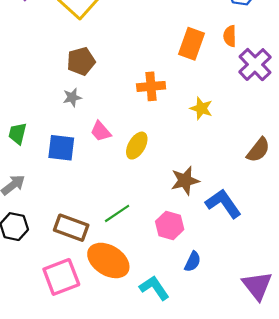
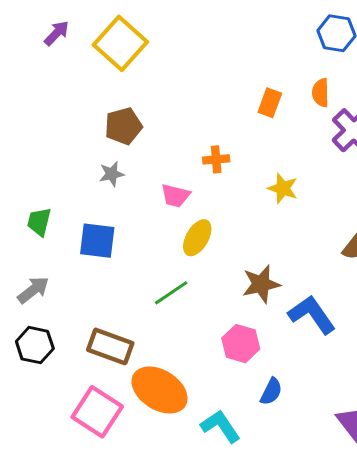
orange rectangle: (192, 44) -> (270, 103), size x0.7
orange cross: (151, 86) -> (216, 159), size x0.7
pink trapezoid: (101, 131) -> (175, 196), moved, turned -35
green line: (117, 213) -> (171, 293), moved
pink square: (61, 277) -> (97, 412), turned -36

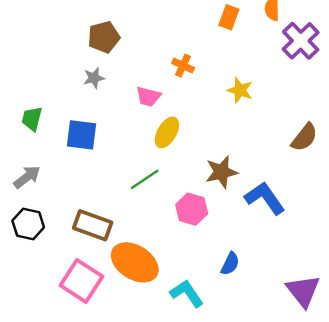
orange cross: (216, 159) -> (183, 66), turned 30
pink hexagon: (241, 344) -> (192, 209), moved

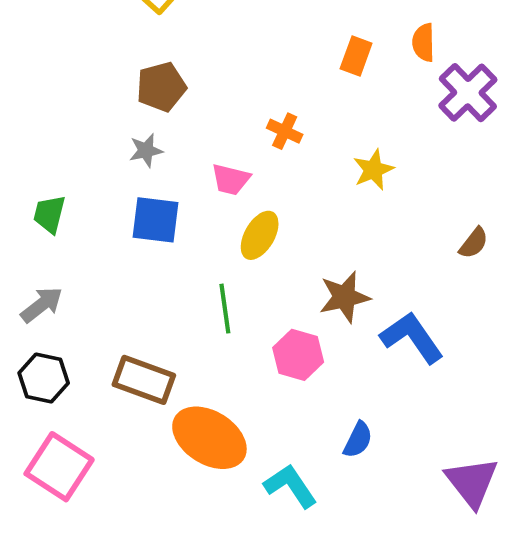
yellow star: (240, 90) -> (373, 170), turned 30
blue square: (81, 135) -> (155, 220), moved
brown semicircle: (304, 137) -> (474, 243), size x0.7
green line: (145, 179) -> (225, 309), turned -64
pink square: (81, 281) -> (59, 467), moved

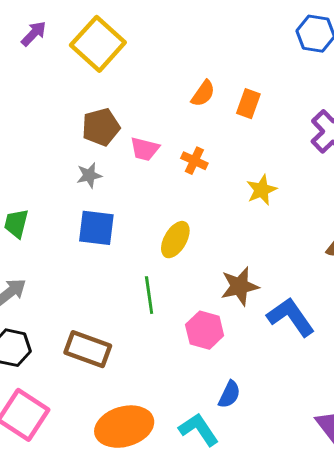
orange semicircle: (424, 42) -> (203, 93), moved, turned -144
pink trapezoid: (231, 179) -> (145, 149), moved
orange ellipse: (209, 438) -> (124, 427), moved, turned -48
blue semicircle: (358, 440) -> (229, 394), moved

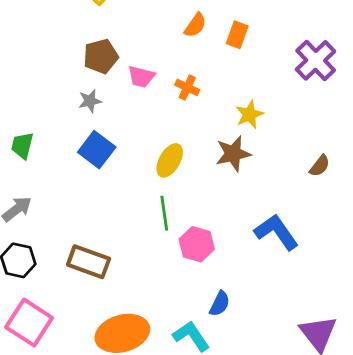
blue square: (96, 228) -> (97, 150), turned 30
brown star: (240, 286) -> (233, 154), moved
green line: (149, 295) -> (164, 213), moved

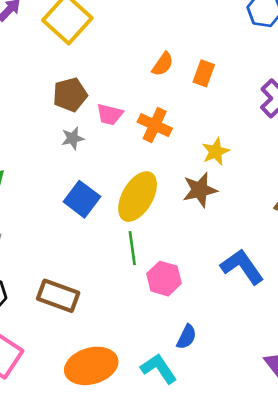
orange cross: (187, 87) -> (155, 125), size x1.4
gray star: (90, 101) -> (73, 138), moved
blue square: (97, 150) -> (82, 199), moved
yellow ellipse: (170, 160) -> (138, 197), size x1.5

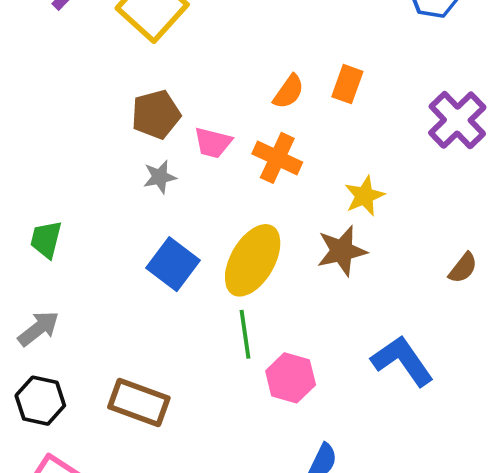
orange semicircle: (163, 64) -> (289, 92), moved

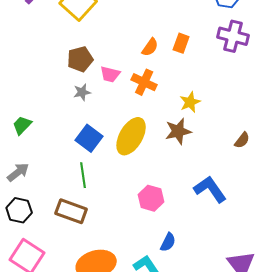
purple cross: (457, 120) -> (233, 36), moved, turned -32
green trapezoid: (46, 239) -> (22, 125), turned 30
green line: (245, 334) -> (83, 175), moved

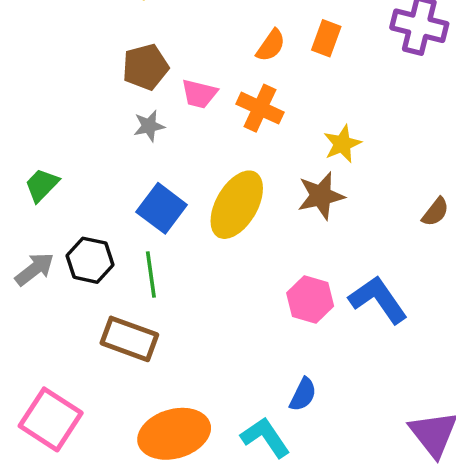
pink hexagon: (151, 198) -> (310, 300), moved
black hexagon: (19, 210) -> (90, 260), moved

